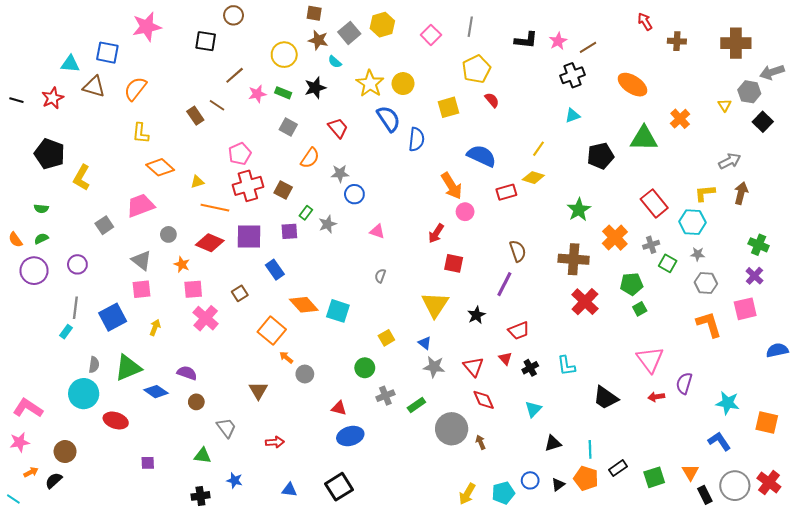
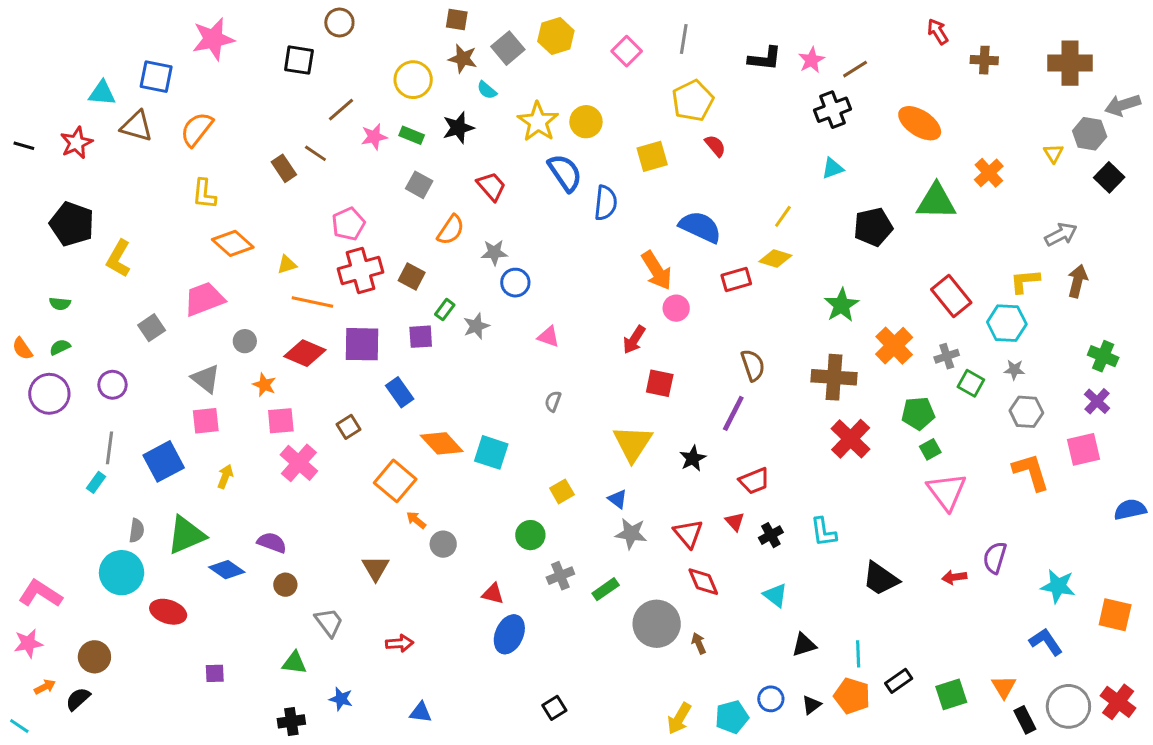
pink triangle: (650, 360) -> (947, 491), moved
cyan triangle: (533, 409) -> (775, 595), turned -36
blue ellipse: (350, 436) -> (509, 634), turned -50
black square: (339, 487) -> (554, 708), moved, size x0.6

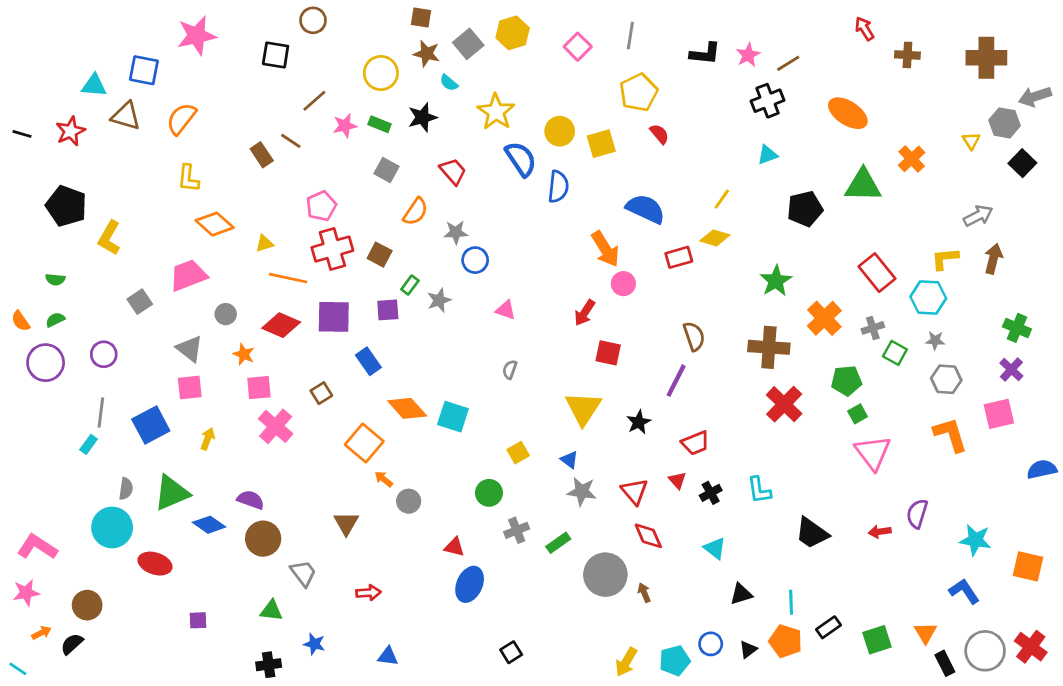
yellow circle: (586, 122) -> (560, 131), moved
brown circle: (285, 585) -> (263, 539), size x1.6

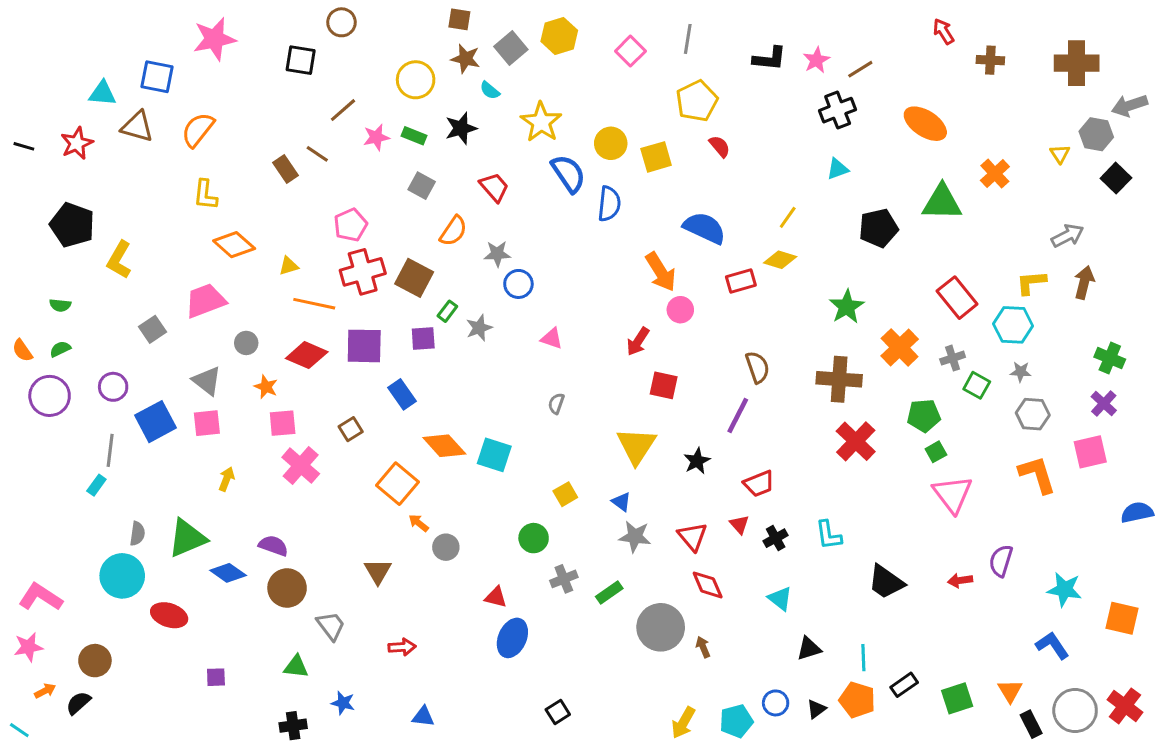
brown square: (380, 255) -> (414, 278), size x1.4
blue square: (151, 425) -> (155, 422), moved

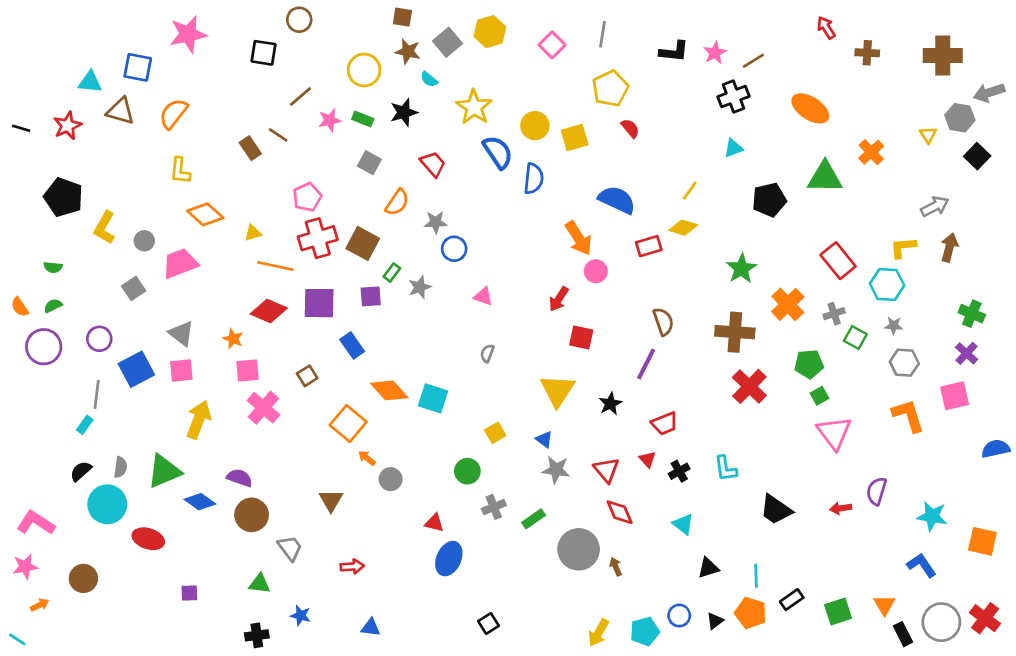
gray circle: (246, 343) -> (144, 241), moved
yellow arrow: (227, 479) -> (199, 420), size x1.8
black semicircle: (78, 703) -> (81, 471), moved

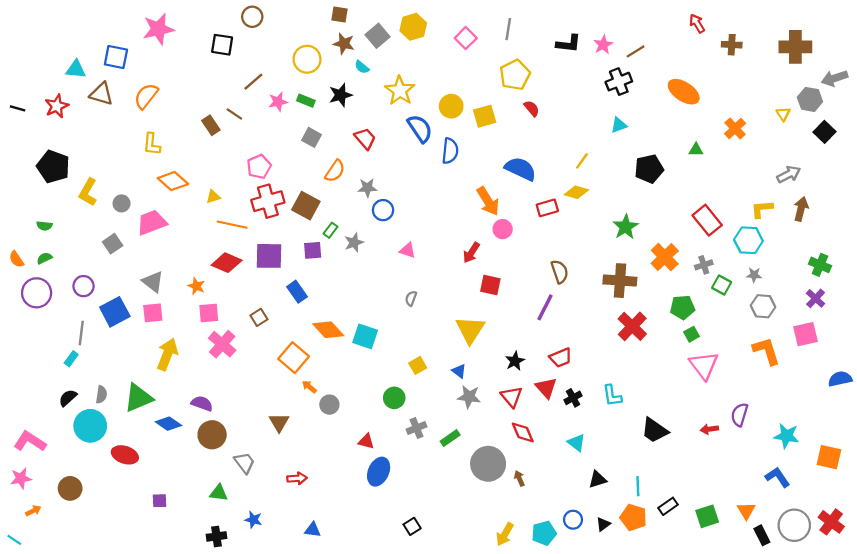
green triangle: (825, 177) -> (696, 150), size x0.5
black star: (610, 404) -> (515, 361), moved
red triangle: (647, 459) -> (546, 388), size x1.5

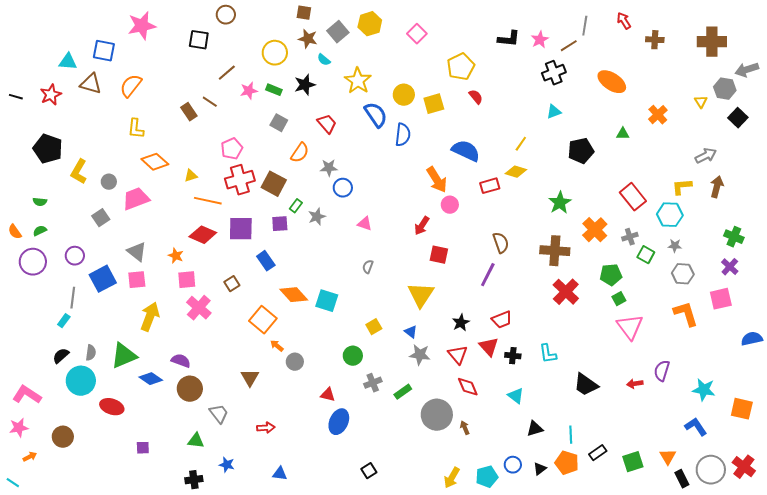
gray line: (508, 29) -> (585, 26), moved
black cross: (573, 398) -> (513, 356), turned 35

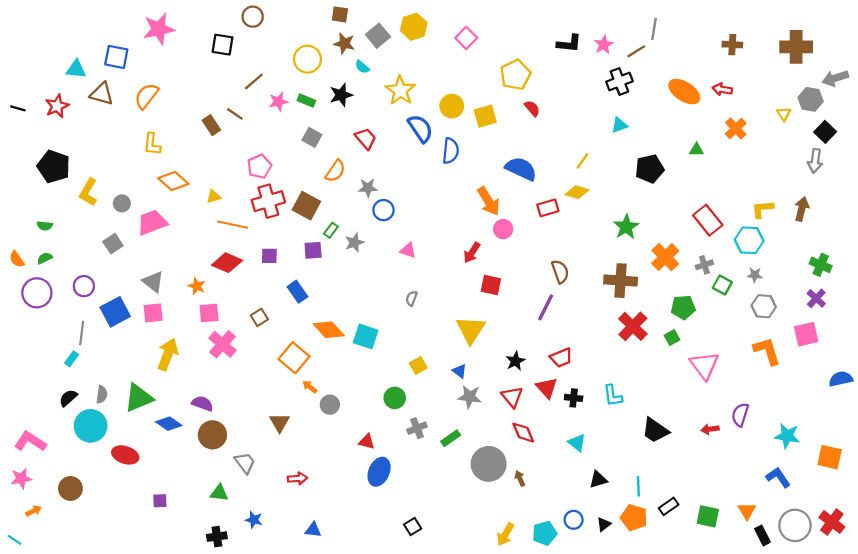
red arrow: (624, 21) -> (722, 89), moved, turned -48
gray arrow: (706, 156) -> (815, 161), moved, turned 125
purple square: (241, 229) -> (269, 256), size x0.6
green square: (619, 299) -> (672, 338), moved
green square: (633, 462) -> (708, 516), turned 30

